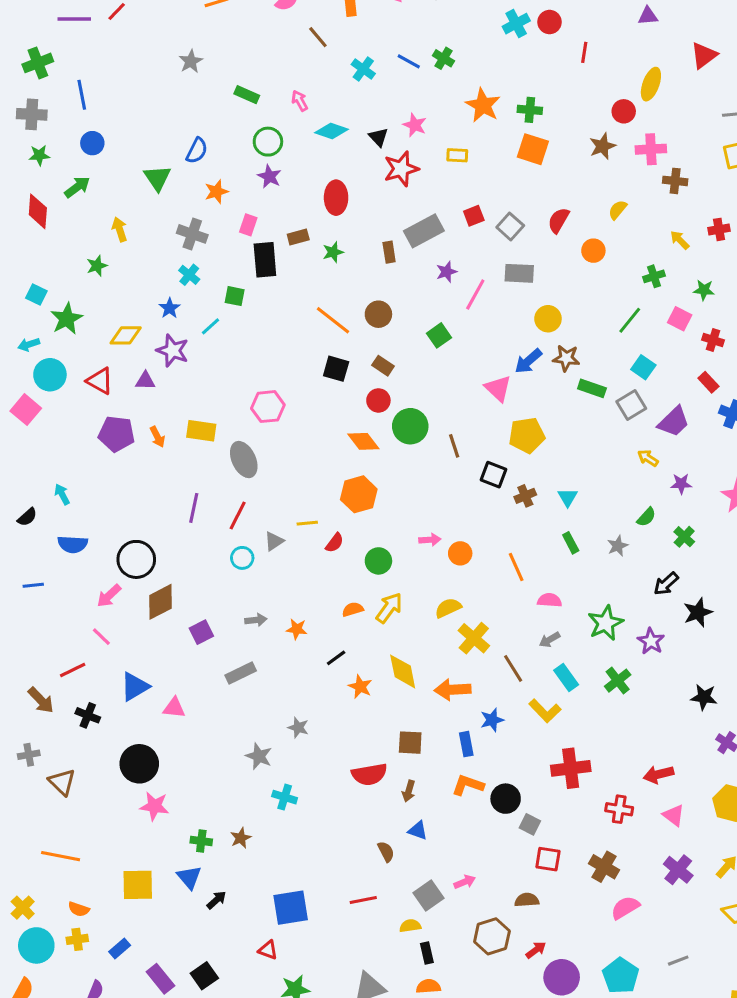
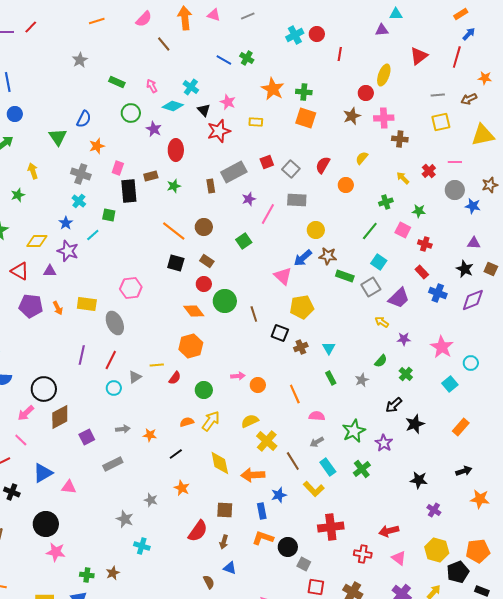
cyan cross: (363, 69) -> (191, 87), moved
purple star: (269, 176) -> (154, 129), moved
red cross: (719, 229) -> (429, 171), turned -32
orange star: (360, 687) -> (182, 488), moved
red semicircle: (369, 774) -> (198, 531), turned -45

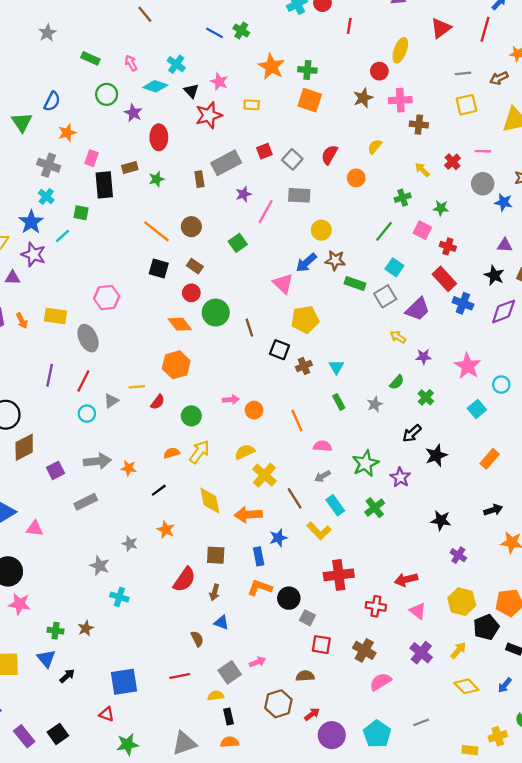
blue star: (66, 223) -> (31, 222), size x1.5
red rectangle: (422, 272) -> (444, 279), size x1.5
gray arrow: (123, 429) -> (97, 461), size x1.6

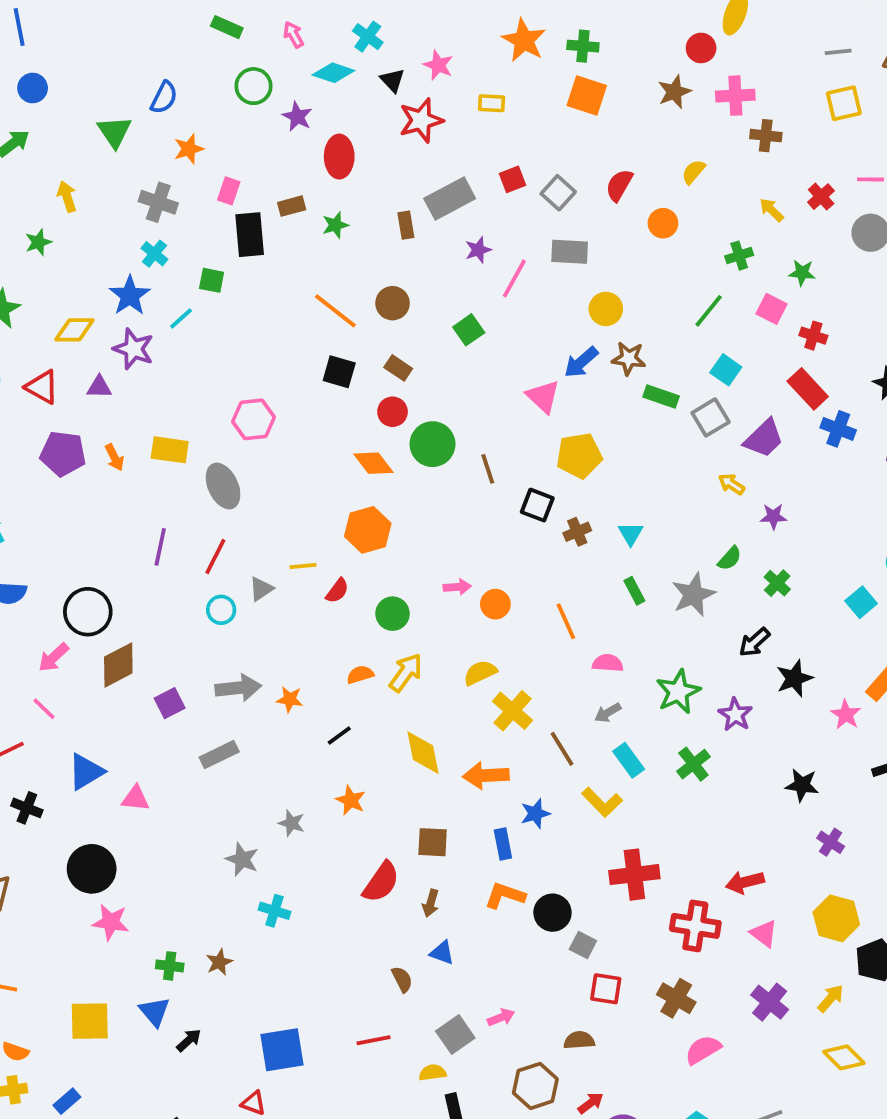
pink star: (468, 366) -> (846, 715), moved, size x0.7
gray star: (375, 404) -> (693, 595), size x1.6
red cross: (376, 606) -> (695, 926), size x1.4

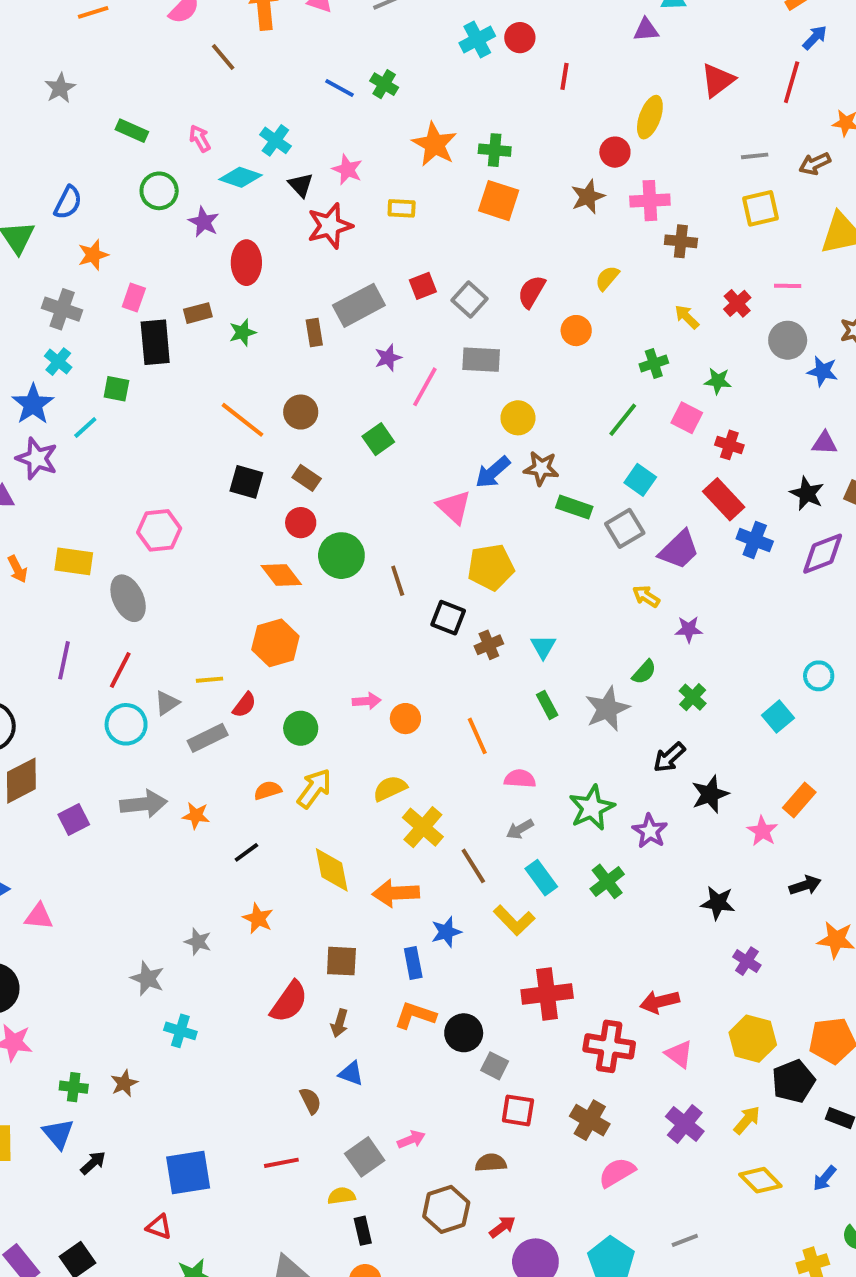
cyan circle: (221, 610) -> (126, 724), size x1.4
gray rectangle: (219, 755) -> (208, 738), moved

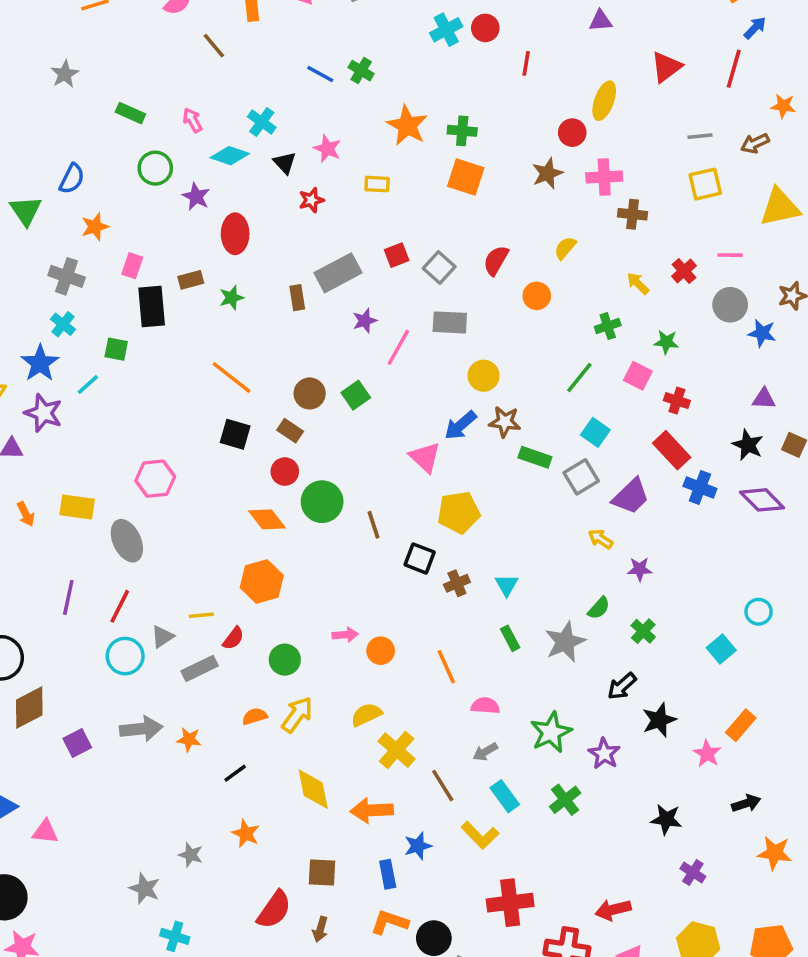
red star: (330, 226) -> (311, 200), size x0.6
brown circle: (301, 412) -> (310, 393), moved
purple diamond: (823, 554) -> (762, 500), turned 66

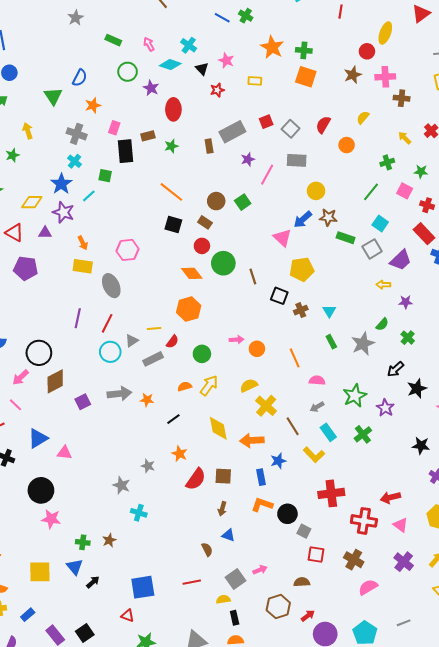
orange arrow: (26, 514) -> (83, 243), moved
yellow arrow: (601, 539) -> (383, 285), turned -32
red semicircle: (274, 910) -> (196, 479), moved

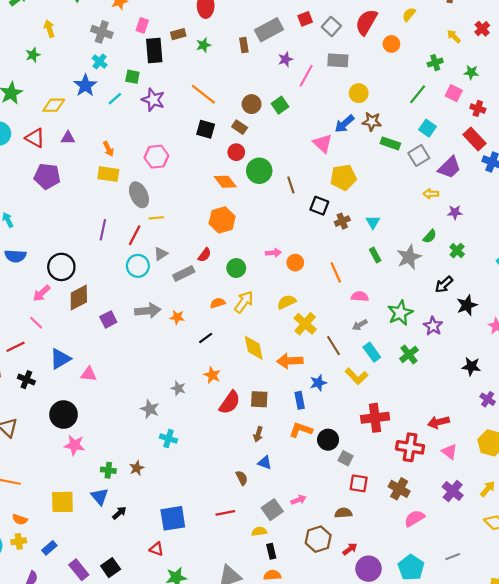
red semicircle: (323, 125) -> (366, 22), size x1.4
purple star: (63, 212) -> (153, 100), moved
yellow line: (154, 328) -> (156, 218), moved

